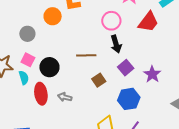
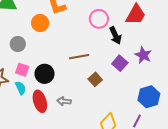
black arrow: (116, 44) -> (115, 35), moved
purple star: (152, 74) -> (143, 55), moved
blue hexagon: (129, 99) -> (149, 97), moved

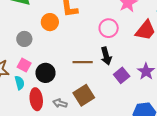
black arrow: (115, 35) -> (106, 56), moved
brown square: (95, 79) -> (84, 95), moved, size x1.5

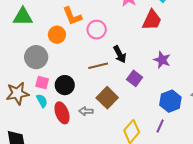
pink circle: (109, 28) -> (97, 30), moved
gray circle: (24, 39) -> (36, 57), size x1.5
purple square: (122, 75) -> (135, 78), moved

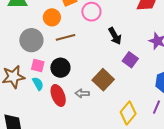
brown line: (98, 66) -> (65, 37), moved

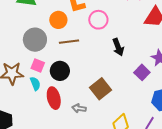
purple square: (130, 60) -> (142, 72), moved
gray arrow: (82, 93) -> (79, 108), moved

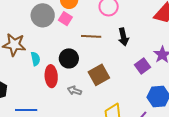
brown line: (69, 42) -> (91, 36), moved
pink square: (38, 66) -> (65, 19), moved
black circle: (60, 71) -> (69, 58), moved

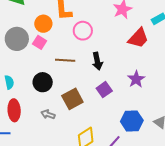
purple square: (143, 66) -> (104, 90), moved
red ellipse: (51, 76) -> (14, 110), moved

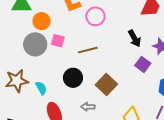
orange circle: (43, 24) -> (42, 21), moved
black arrow: (97, 61) -> (134, 38), moved
purple square: (104, 90) -> (143, 64), moved

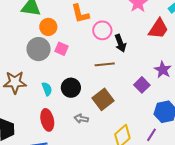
black arrow: (134, 38) -> (120, 43), moved
brown line: (88, 50) -> (105, 64), moved
cyan semicircle: (41, 88) -> (47, 89), moved

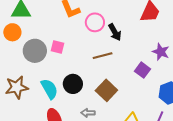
orange circle: (48, 27) -> (12, 32), moved
cyan semicircle: (47, 89) -> (49, 89), size x1.5

